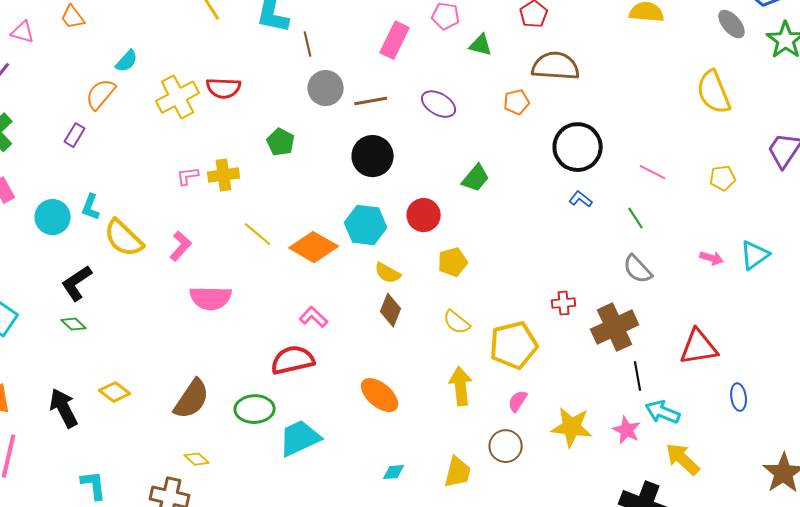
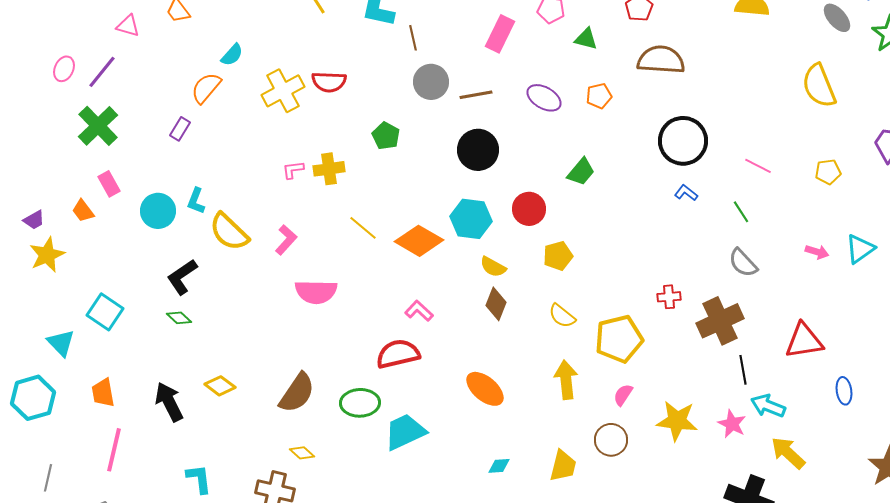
orange pentagon: (517, 102) -> (599, 96), moved

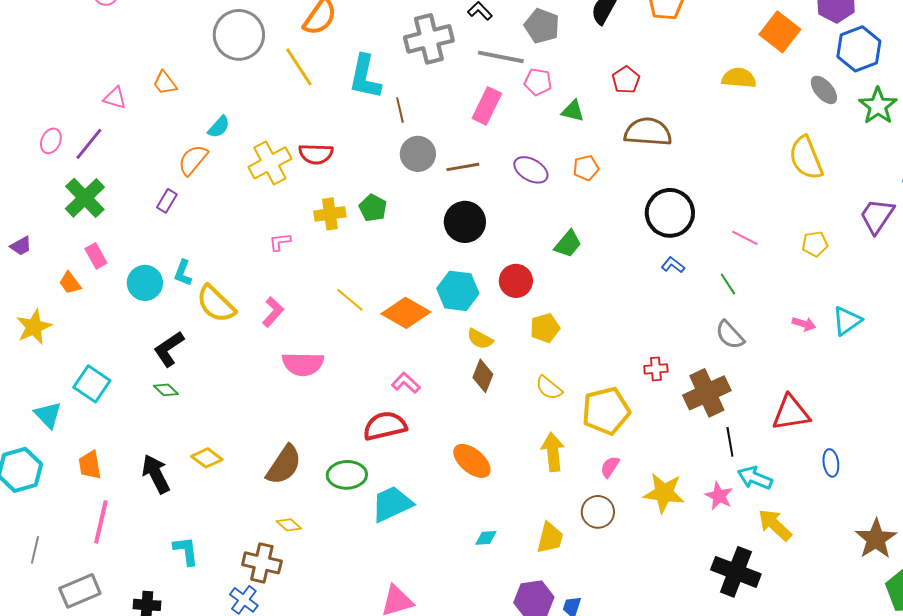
yellow cross: (329, 169) -> (330, 214), moved
purple trapezoid: (34, 220) -> (21, 246), moved

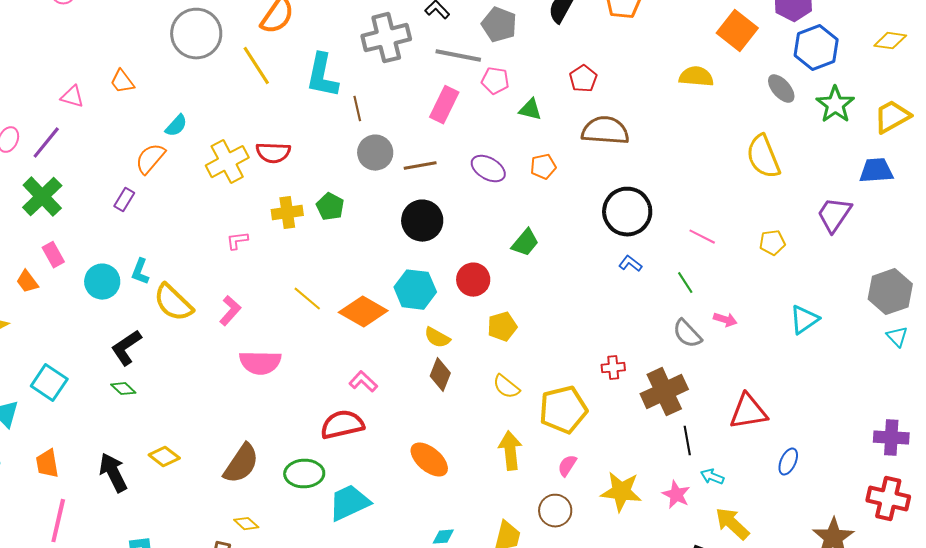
pink arrow: (804, 324) -> (725, 320), moved
blue ellipse: (831, 463) -> (788, 462), turned 32
cyan arrow: (755, 478) -> (712, 477), size x0.7

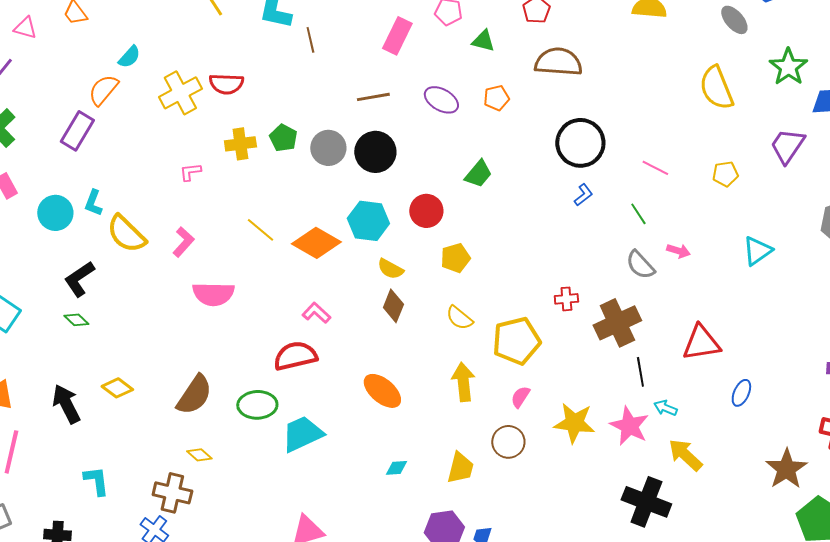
green star: (835, 105) -> (788, 67), moved
gray circle: (375, 153) -> (328, 148), moved
purple rectangle: (124, 200) -> (77, 131), size x1.6
blue L-shape: (630, 264) -> (583, 195), turned 105
pink star: (676, 495) -> (629, 426), size x1.4

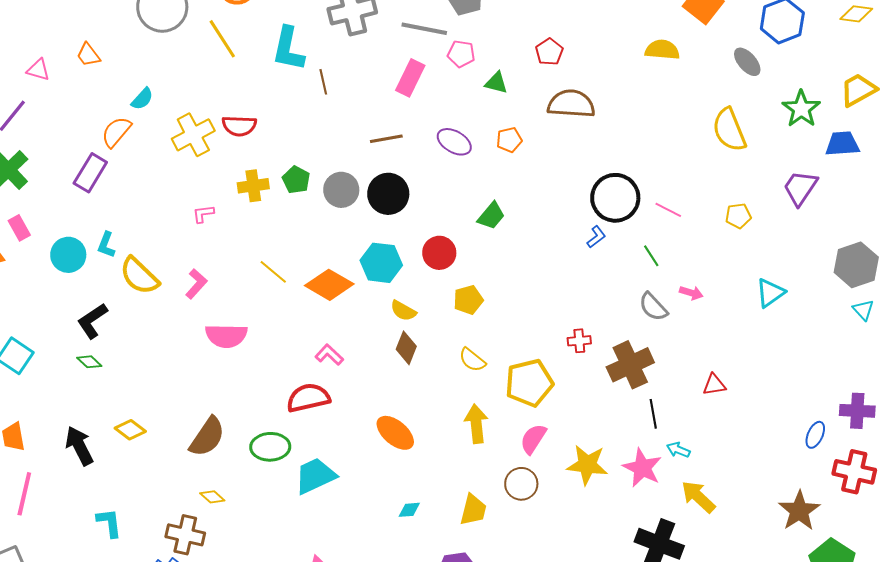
black circle: (580, 143) -> (615, 198), moved
red triangle: (701, 343) -> (714, 385), size x0.6
blue ellipse: (741, 393) -> (815, 435), moved
pink semicircle: (520, 397) -> (533, 439), size x1.4

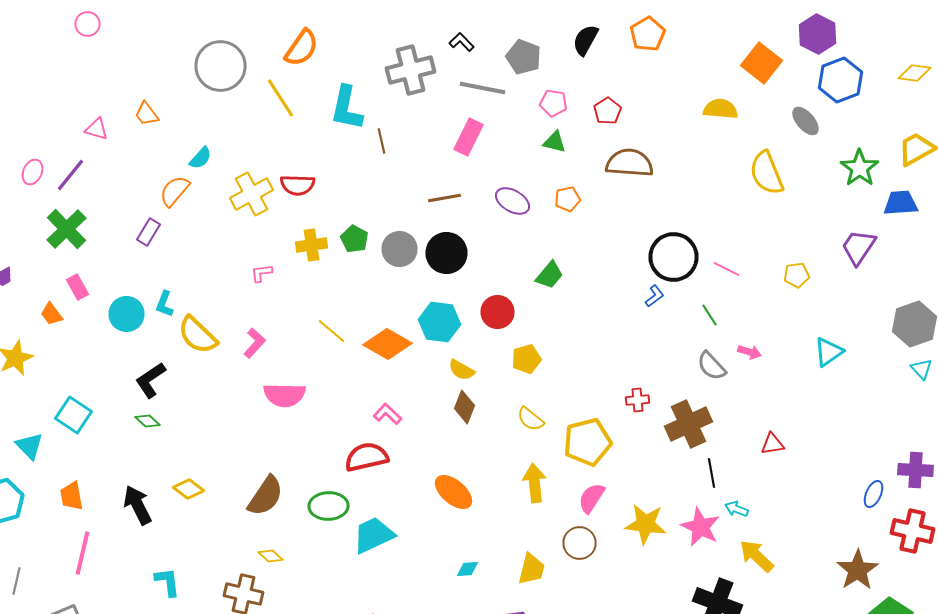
pink pentagon: (461, 54) -> (554, 103), moved
yellow semicircle: (729, 130) -> (766, 173), moved
purple rectangle: (90, 173) -> (148, 232), size x0.7

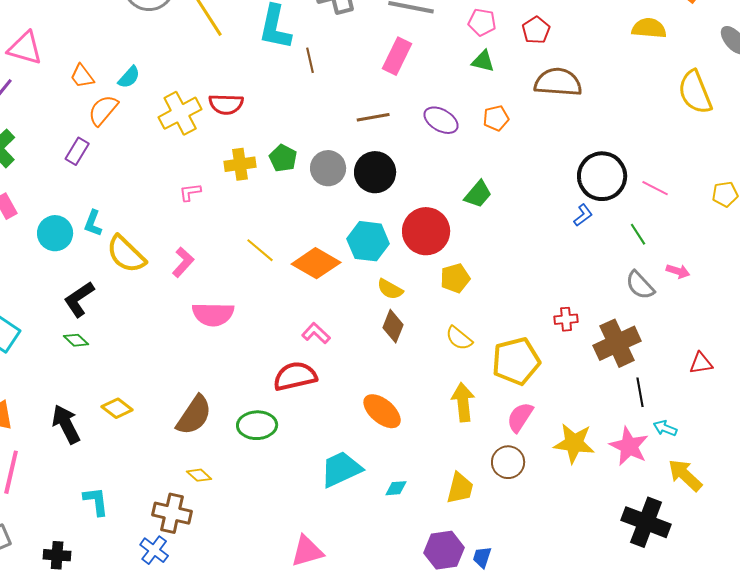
orange trapezoid: (146, 114) -> (82, 76), moved
pink triangle: (96, 129) -> (25, 48), size x1.5
red circle: (498, 312) -> (426, 231), size x1.4
cyan trapezoid: (374, 535) -> (341, 469), moved

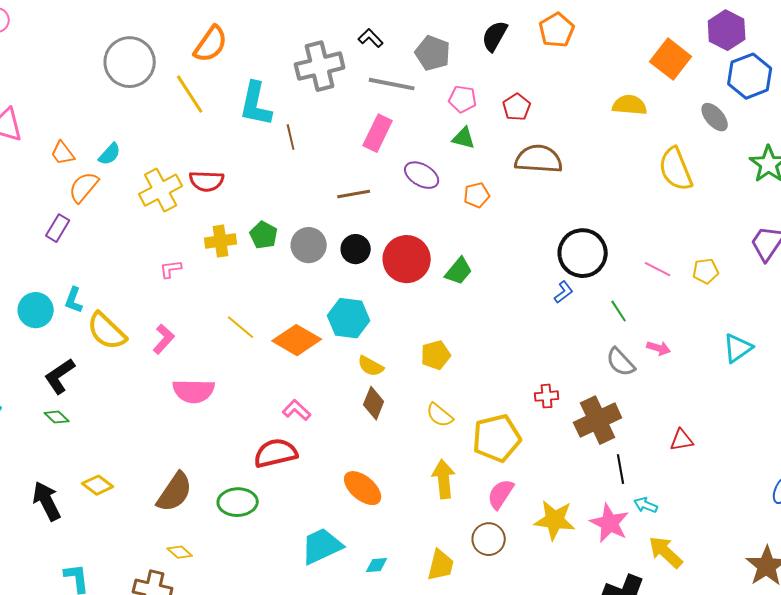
purple ellipse: (441, 120) -> (422, 175), moved
black circle: (375, 172) -> (356, 249), size x0.7
pink line: (655, 188) -> (658, 269), moved
red circle: (426, 231) -> (407, 259), moved

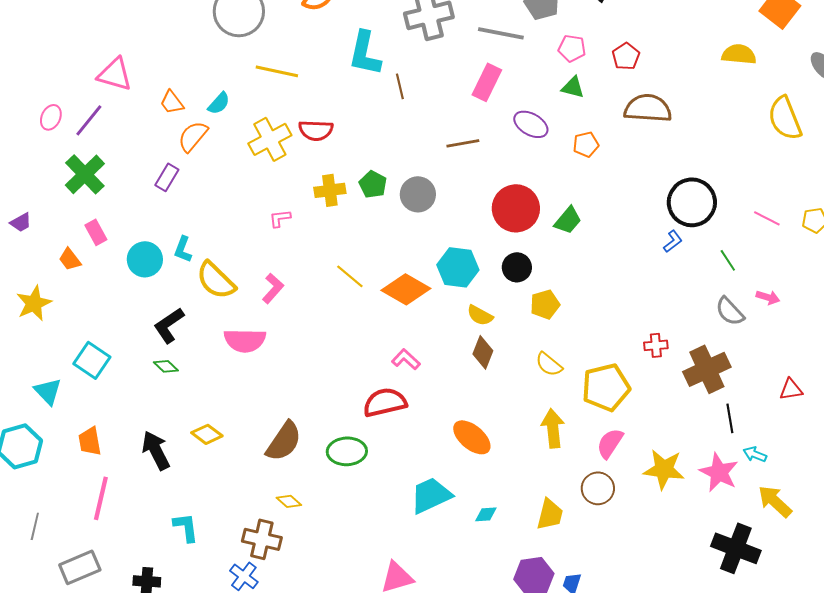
yellow line: (190, 94) -> (277, 71), moved, turned -45
black circle: (356, 249) -> (517, 267), moved
pink semicircle: (194, 391) -> (245, 340), moved

